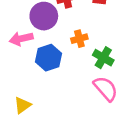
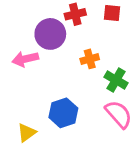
blue hexagon: (49, 58) -> (63, 113), moved

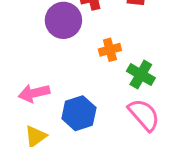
pink arrow: (25, 59) -> (34, 93), moved

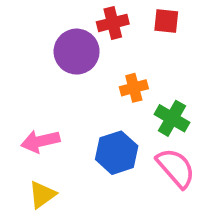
blue hexagon: (79, 113) -> (117, 153), moved

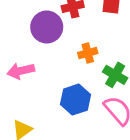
pink arrow: (40, 141) -> (21, 71), moved

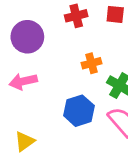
purple circle: (47, 27) -> (27, 37), moved

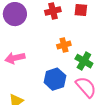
purple circle: (27, 37) -> (15, 14), moved

